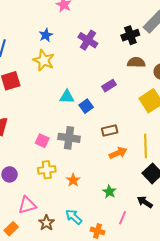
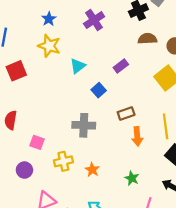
purple cross: (88, 40) -> (94, 20), turned 30
cyan triangle: (67, 97) -> (78, 66), moved, turned -35
pink square: (42, 141) -> (37, 142), moved
orange arrow: (118, 153) -> (137, 136), turned 114

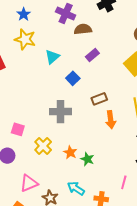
purple cross: (94, 20) -> (66, 13), turned -30
brown semicircle: (147, 39) -> (83, 29), moved
yellow cross: (63, 161) -> (43, 146), turned -30
green star: (132, 178) -> (87, 159), moved

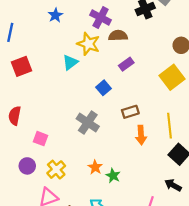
yellow star: (25, 39) -> (88, 44), moved
cyan triangle: (52, 57) -> (70, 62), moved
gray cross: (60, 112) -> (88, 123), turned 30
yellow cross: (43, 146) -> (56, 170), moved

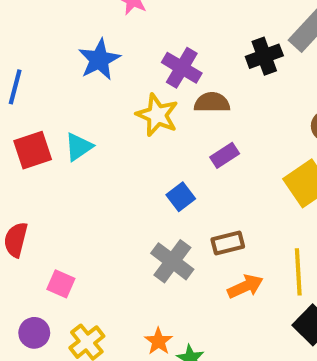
blue star: (55, 15) -> (99, 60), size x1.5
cyan triangle: (70, 62) -> (79, 147), moved
gray cross: (88, 123) -> (172, 261), moved
orange arrow: (141, 135) -> (245, 286), turned -114

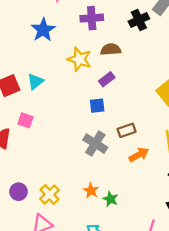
purple cross: (182, 68) -> (92, 18), moved, turned -30
purple rectangle: (225, 155) -> (107, 79), moved
blue square: (181, 197) -> (97, 106), turned 35
pink square: (61, 284) -> (25, 120), moved

